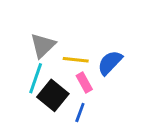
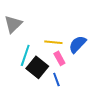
gray triangle: (43, 45) -> (13, 24), moved
blue line: (80, 113) -> (56, 80), turned -40

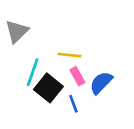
blue semicircle: (78, 44) -> (101, 83), moved

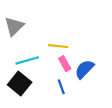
cyan line: (33, 72) -> (27, 60), turned 55
black square: (48, 88) -> (20, 83), moved

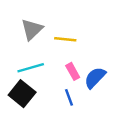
gray triangle: (14, 26) -> (32, 29), moved
yellow line: (58, 46) -> (65, 39), moved

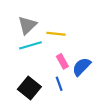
cyan line: (31, 68) -> (30, 45), moved
black square: (22, 94) -> (29, 88), moved

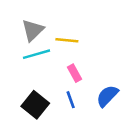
blue semicircle: (81, 67) -> (107, 96), moved

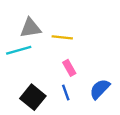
gray triangle: (33, 30) -> (30, 28), turned 35
cyan line: (37, 54) -> (19, 50), moved

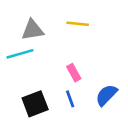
yellow line: (62, 37) -> (78, 24), moved
black square: (33, 97) -> (35, 104), turned 30

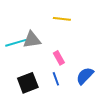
gray triangle: (33, 30) -> (32, 40), moved

